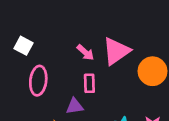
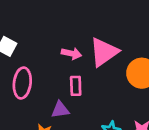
pink arrow: (85, 52) -> (71, 53), turned -30

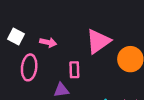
pink arrow: (71, 53) -> (48, 42), moved

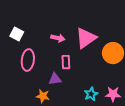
pink arrow: (48, 42) -> (58, 38), moved

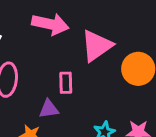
pink arrow: (58, 38) -> (50, 24), moved, size x1.6

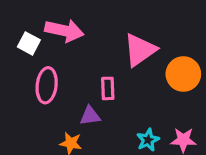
pink arrow: (50, 24) -> (64, 31), moved

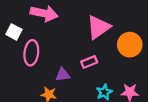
white square: (29, 43) -> (14, 32), moved
pink rectangle: (108, 88) -> (89, 62), moved, turned 70

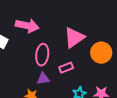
pink ellipse: (31, 53) -> (42, 55), moved

